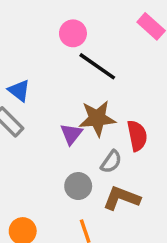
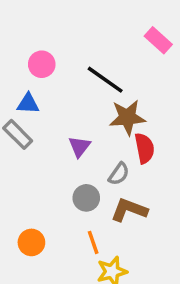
pink circle: (73, 33) -> (42, 64), moved
blue triangle: (19, 91) -> (28, 104), turned -35
brown star: (97, 118) -> (127, 117), moved

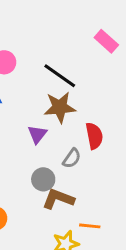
brown star: (127, 117) -> (60, 107), moved
brown L-shape: (129, 210) -> (58, 199), moved
orange line: (93, 242) -> (90, 226), moved, turned -65

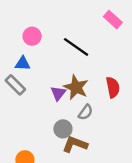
brown star: (60, 107) -> (76, 87), moved, turned 30
red semicircle: (94, 136) -> (113, 87), moved

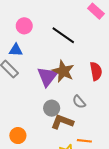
purple triangle: (58, 93) -> (47, 76), size x1.5
gray semicircle: (86, 112) -> (79, 102), moved, turned 104

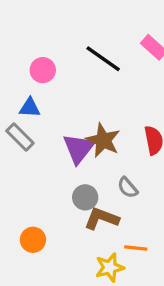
black line: (63, 35) -> (103, 59), moved

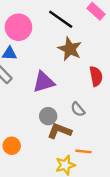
pink circle: (43, 70) -> (19, 27), size x1.5
brown star: (103, 140) -> (70, 49), moved
purple triangle: (79, 148) -> (44, 82), turned 35

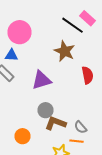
black line: (61, 19) -> (72, 25), moved
gray semicircle: (78, 109) -> (80, 127), moved
orange circle: (12, 146) -> (22, 136), moved

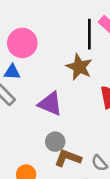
black line: (72, 25) -> (89, 34), turned 55
purple triangle: (42, 80) -> (50, 104), turned 40

